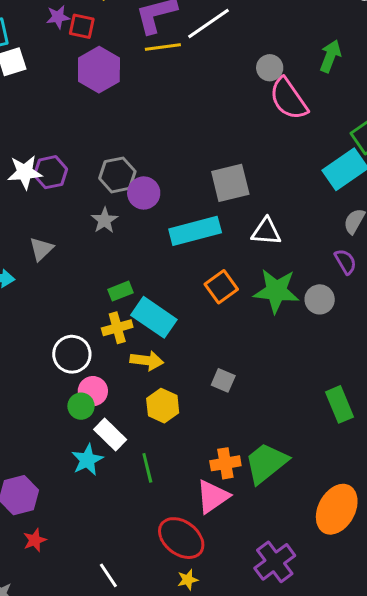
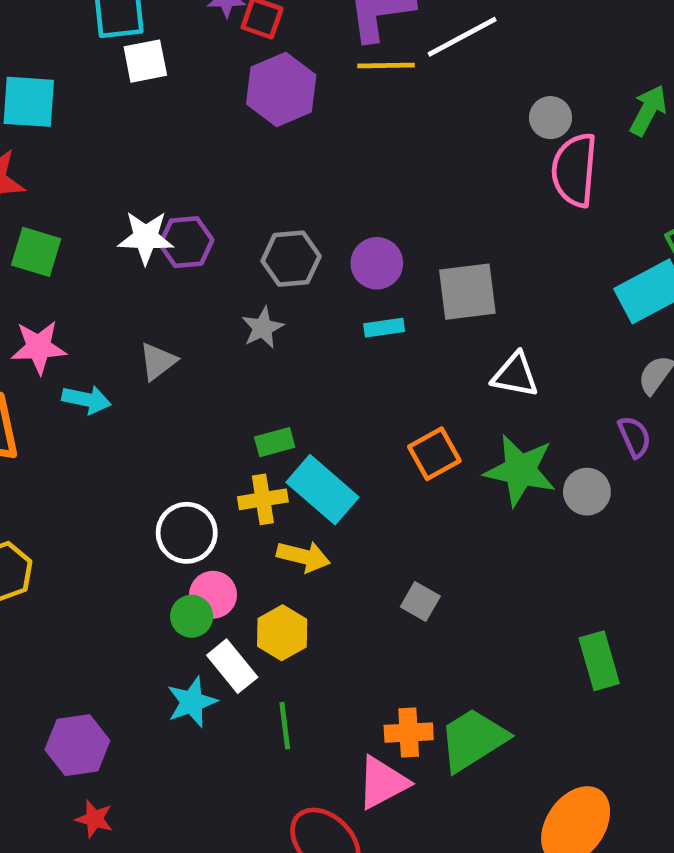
pink semicircle: (288, 99) -> (574, 170), turned 33
purple circle: (144, 193) -> (377, 263), moved
cyan rectangle: (195, 231) -> (384, 328), moved, size x0.5
yellow hexagon: (163, 406) -> (282, 633), moved
red star: (35, 540) -> (94, 819), turned 30

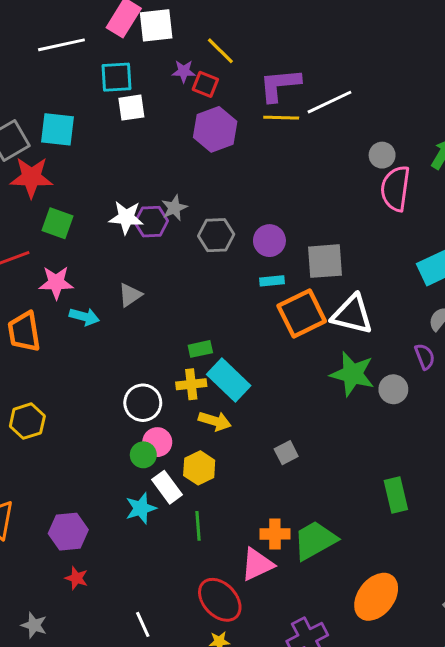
gray star: (263, 328) -> (174, 208), moved
white triangle: (515, 375) -> (352, 314), size x1.4
orange square: (434, 454) -> (302, 314), moved, size x1.5
gray square: (420, 602) -> (286, 453), turned 30

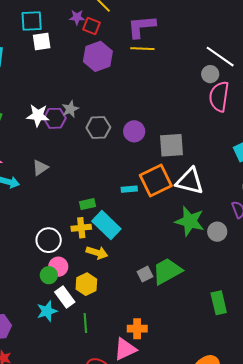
white line: (330, 102) -> (220, 57), moved, turned 60
cyan rectangle: (272, 281) -> (129, 189), moved
green trapezoid: (315, 540) -> (167, 271), moved

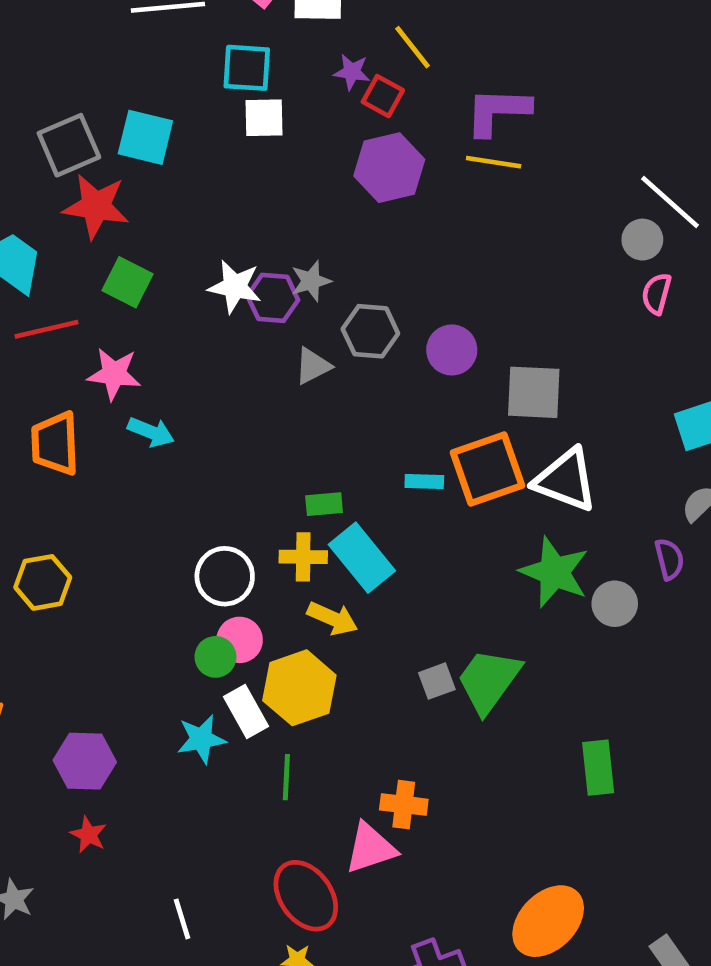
pink semicircle: (219, 97) -> (656, 294), size x0.6
gray triangle: (40, 168) -> (313, 366), moved
green trapezoid: (167, 271) -> (489, 681), turned -32
yellow hexagon: (86, 284) -> (299, 688), size x1.4

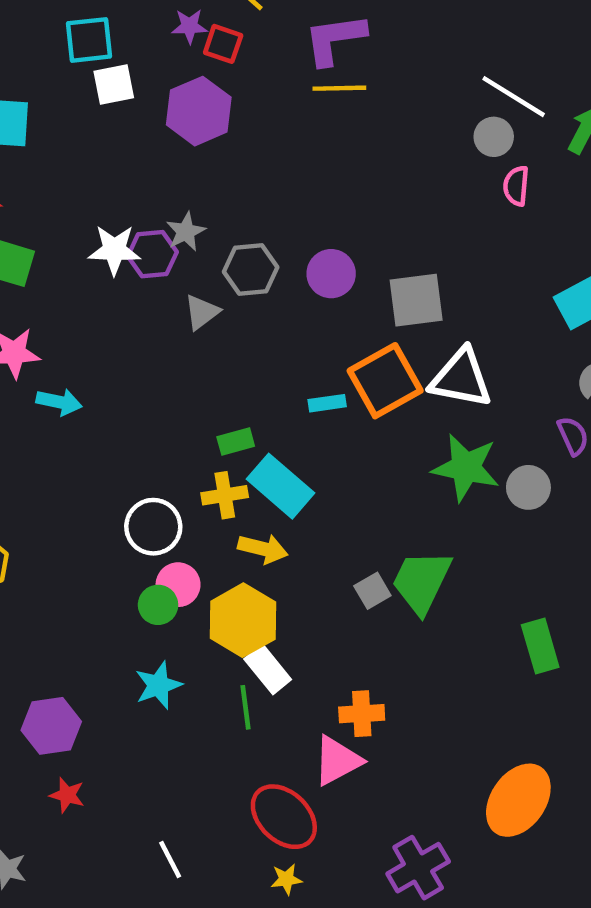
purple hexagon: (389, 168) -> (199, 111), moved
white rectangle: (246, 711) -> (268, 669), moved

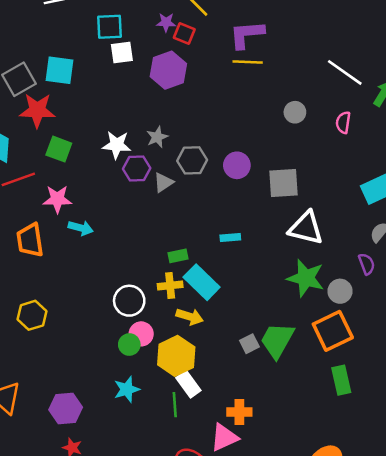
gray circle: (494, 137) -> (295, 112), moved
purple hexagon: (152, 254) -> (137, 168), moved
orange square: (385, 381) -> (333, 331), moved

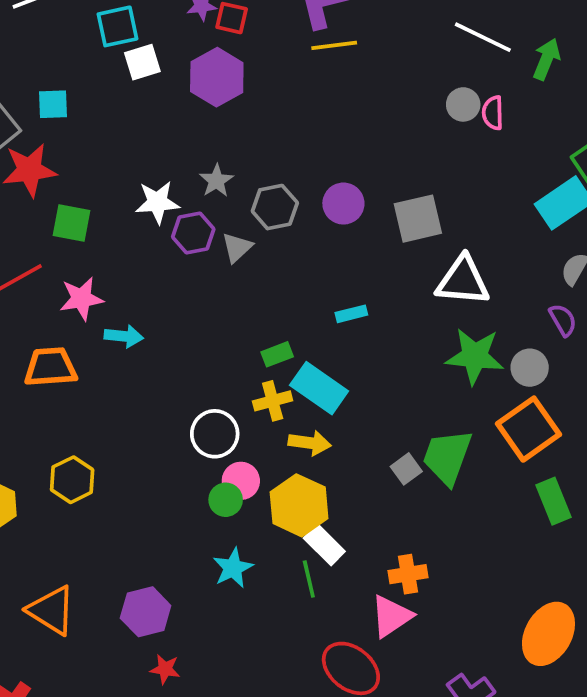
cyan square: (59, 70) -> (53, 104), size x0.7
gray circle: (295, 112) -> (463, 104), moved
orange trapezoid: (30, 240) -> (50, 367), turned 104

